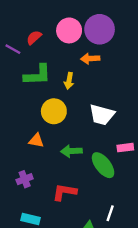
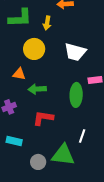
green arrow: (71, 151) -> (37, 89), moved
green ellipse: (103, 165) -> (76, 95), turned 40

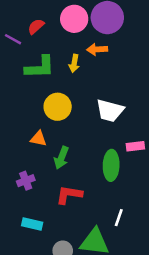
yellow arrow: (47, 23) -> (74, 63), moved
green arrow: (37, 89) -> (61, 158), turned -66

